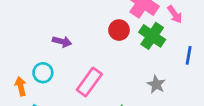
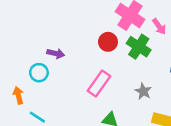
cyan circle: (43, 73) -> (39, 73), moved
pink rectangle: (89, 82) -> (99, 84), moved

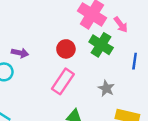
red circle: (108, 42) -> (66, 49), moved

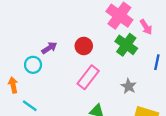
red circle: (66, 49) -> (84, 46), moved
purple arrow: (20, 53) -> (49, 48), turned -49

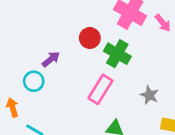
green cross: (126, 45) -> (117, 54), moved
red circle: (84, 46) -> (90, 38), moved

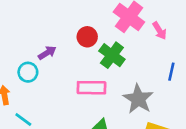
pink rectangle: (100, 89) -> (91, 88), turned 52
gray star: (149, 95) -> (138, 99), size x1.6

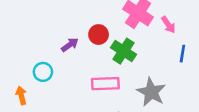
purple arrow: (47, 53) -> (70, 45), moved
blue line: (171, 72) -> (182, 54), moved

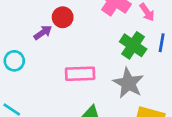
red circle: (99, 35) -> (63, 17), moved
green cross: (123, 51) -> (133, 45), moved

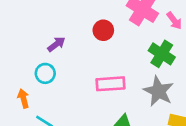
red circle: (63, 17) -> (103, 30), moved
purple arrow: (43, 32) -> (56, 44), moved

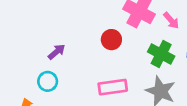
red circle: (103, 30) -> (111, 40), moved

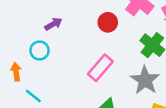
pink rectangle: (113, 87) -> (100, 68), turned -52

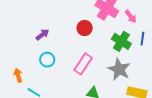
cyan circle: (40, 50) -> (47, 60), moved

